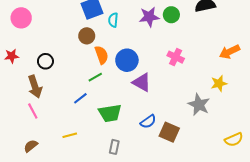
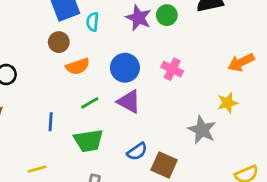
purple star: (149, 17) -> (138, 18), turned 30
orange semicircle: (102, 55) -> (78, 66), turned 90
blue circle: (127, 60) -> (125, 68), moved
green line: (95, 77) -> (90, 103), moved
blue line: (80, 98) -> (51, 122), turned -48

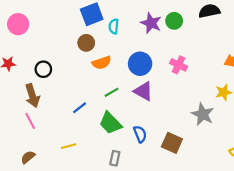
blue line: (51, 122) -> (80, 108), turned 48
green trapezoid: (88, 141) -> (110, 123), turned 55
blue semicircle: (137, 151) -> (140, 134), moved, turned -77

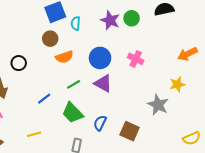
black circle: (43, 69) -> (19, 63), moved
blue semicircle: (140, 134) -> (100, 123), turned -133

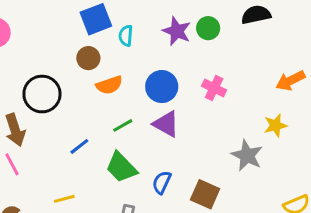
black circle: (19, 63) -> (42, 94), size x1.6

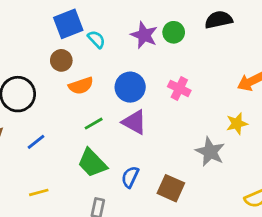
cyan semicircle: (126, 36) -> (96, 39), turned 132
blue line: (79, 146) -> (36, 142), moved

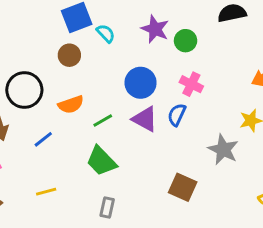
green circle: (174, 32) -> (186, 41), moved
orange semicircle: (81, 86) -> (71, 105), moved
blue semicircle: (130, 177) -> (177, 115), moved

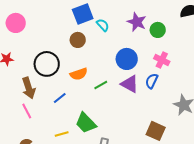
green trapezoid: (101, 161) -> (86, 123), moved

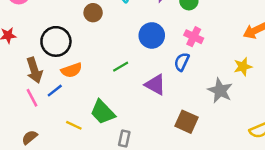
orange semicircle: (79, 74) -> (71, 70), moved
purple triangle: (130, 84) -> (155, 85), moved
blue line: (60, 98) -> (55, 91), moved
yellow line: (62, 134) -> (74, 125), turned 40

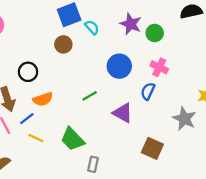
black circle: (56, 41) -> (28, 72), size x0.7
yellow line: (74, 125) -> (36, 138), moved

